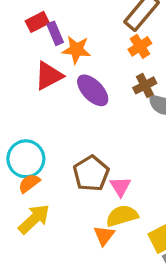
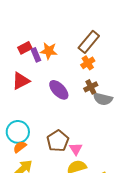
orange star: (76, 50) -> (49, 51), moved
red triangle: (49, 76) -> (21, 81), moved

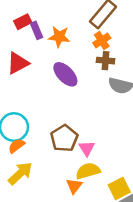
orange star: (49, 51) -> (59, 37), moved
brown cross: (91, 87) -> (106, 61), moved, turned 32

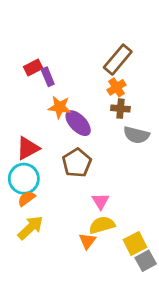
orange star: (59, 37) -> (60, 107), moved
red triangle: (18, 63) -> (28, 148), moved
brown pentagon: (64, 138) -> (77, 163), moved

